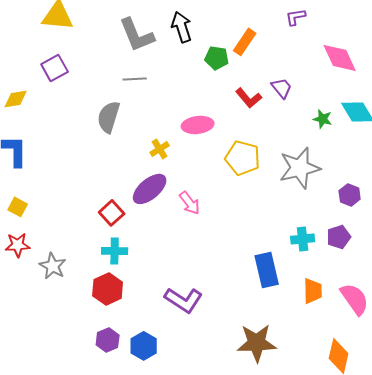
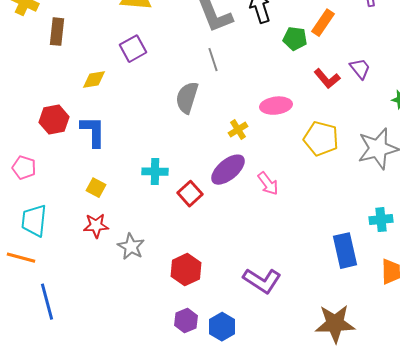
gray line: (135, 79) -> (213, 60), turned 75
cyan cross: (115, 251) -> (155, 172), moved

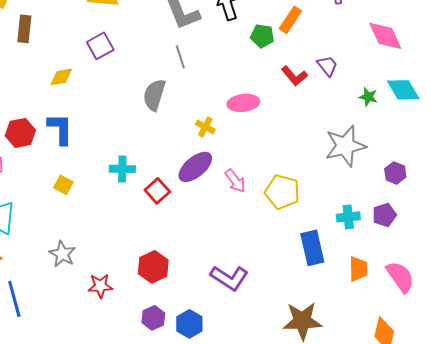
red hexagon: (54, 120) -> (20, 133), moved
yellow cross: (238, 130) -> (205, 127), turned -30
yellow pentagon: (321, 139) -> (282, 192), moved
red star: (96, 226) -> (100, 286), moved
gray star: (131, 247) -> (62, 254), moved

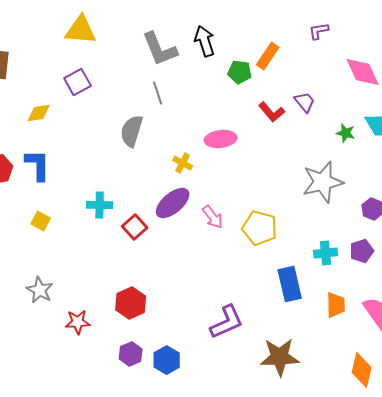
purple L-shape: (229, 278) -> (227, 322), moved, turned -57

